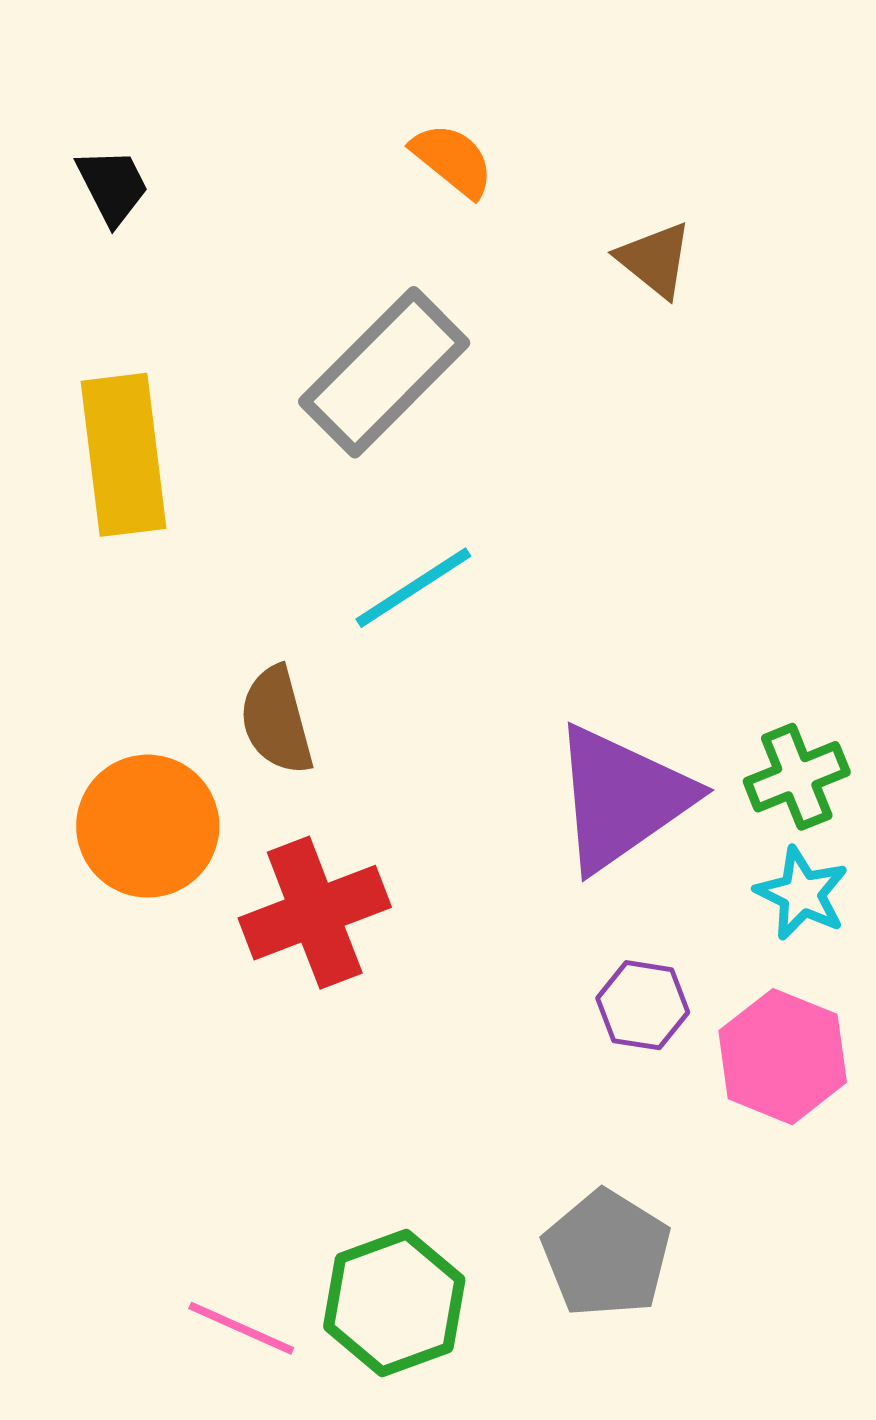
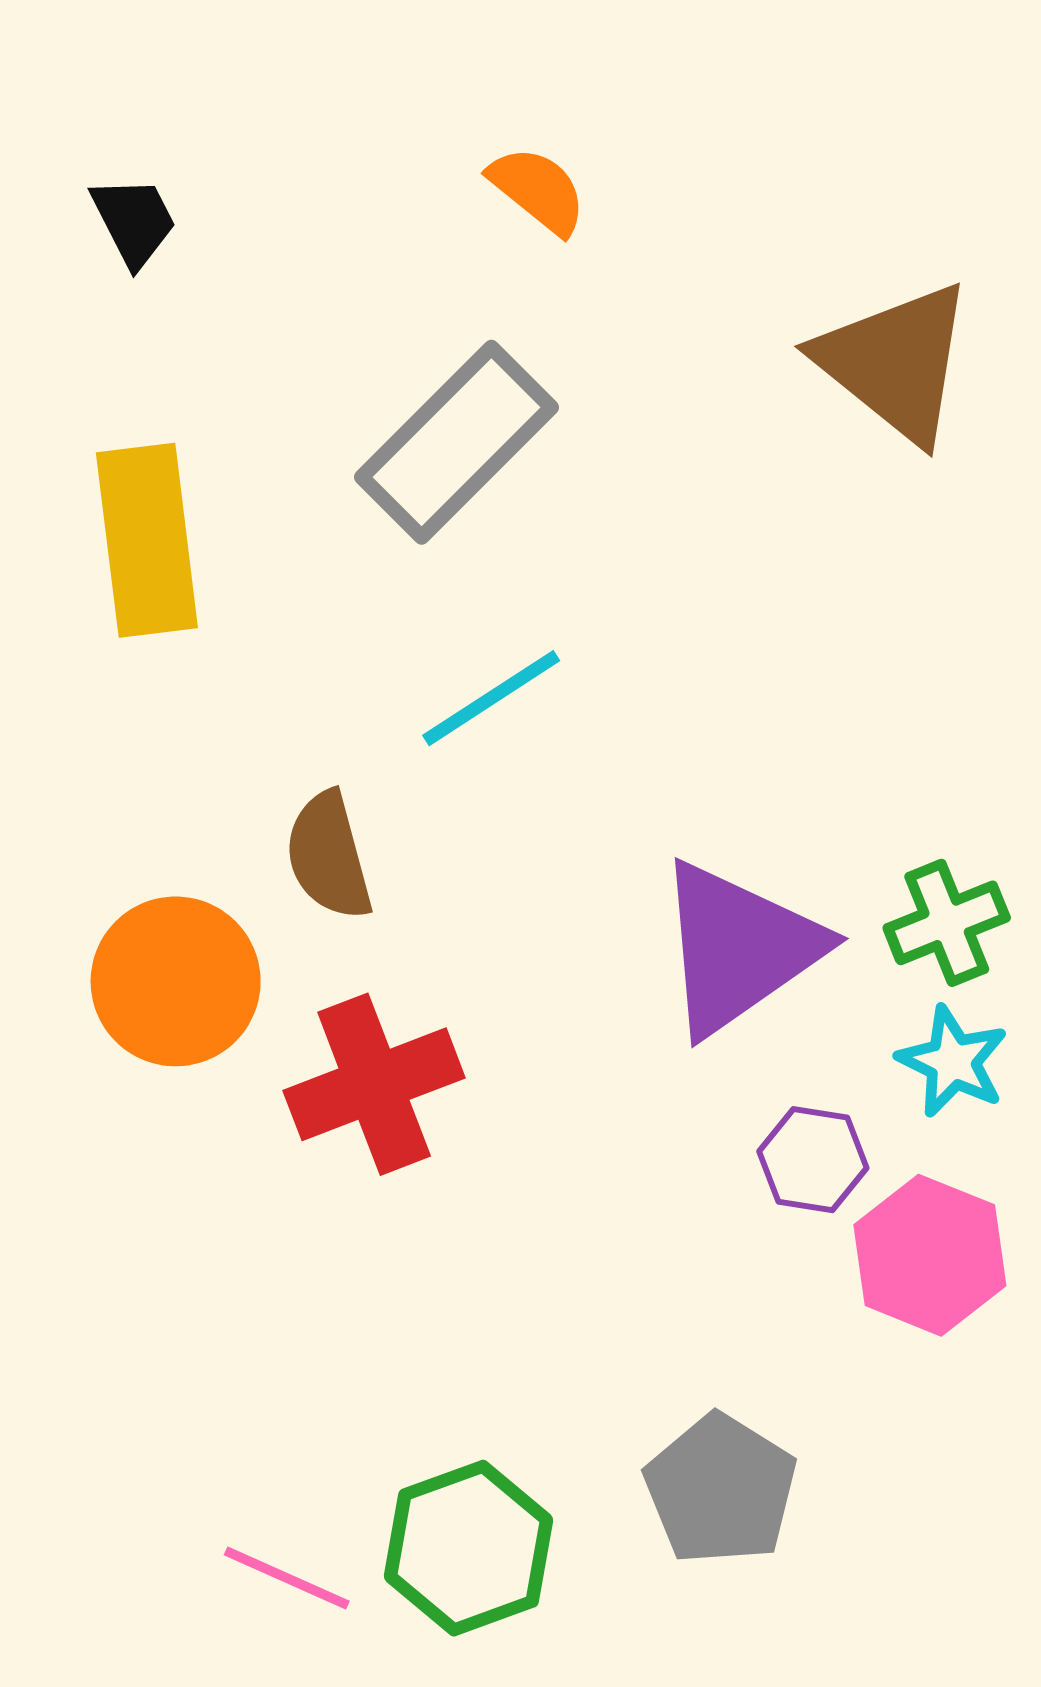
brown triangle: (655, 260) -> (895, 362), moved, size x1.8
purple hexagon: (643, 1005) -> (813, 1160), moved

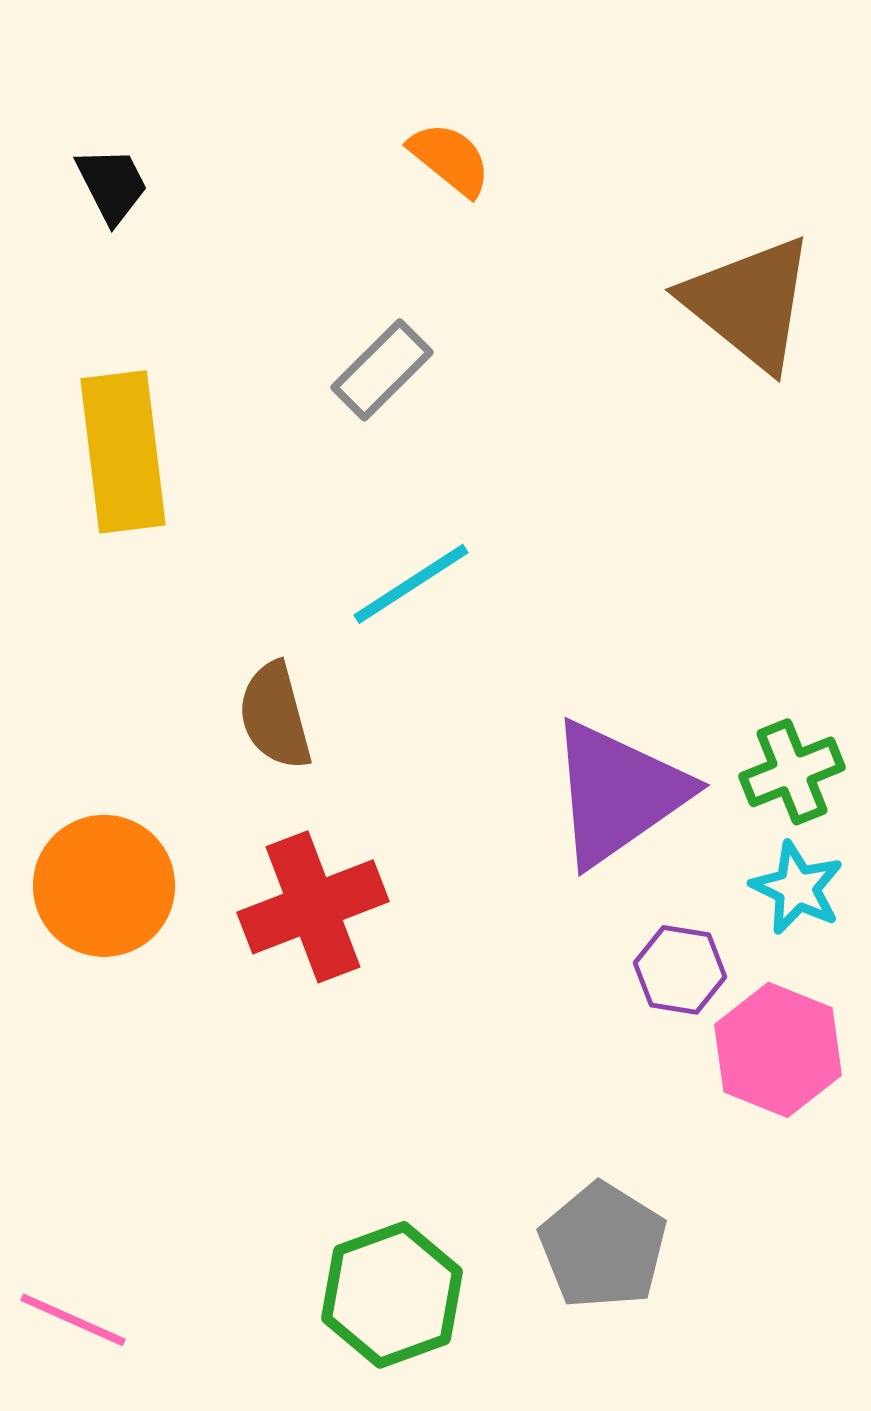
gray rectangle: (457, 442) -> (382, 370), size x0.6
orange circle: (176, 981) -> (104, 886), moved
pink line: (287, 1578) -> (73, 1320), moved

